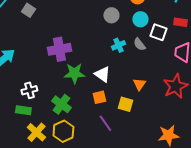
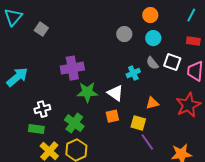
white square: (158, 32) -> (172, 62), moved
cyan cross: (118, 45) -> (133, 73), moved
orange triangle: (139, 84) -> (152, 103), turned 40
purple line: (105, 123) -> (147, 142), moved

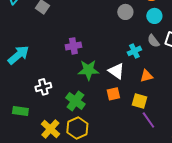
purple cross: (72, 68) -> (73, 46), size x0.7
orange triangle: (152, 103) -> (146, 76), moved
green rectangle: (36, 129) -> (20, 111), moved

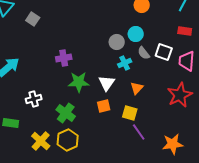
gray circle: (125, 12) -> (117, 42), moved
cyan circle: (154, 16) -> (136, 34), moved
white triangle: (116, 71) -> (107, 83), turned 30
orange triangle: (146, 76) -> (137, 88), turned -32

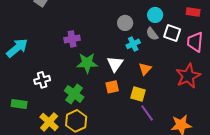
cyan circle: (136, 34) -> (155, 15), moved

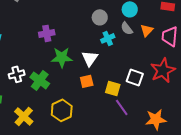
white square: (172, 33) -> (135, 77), moved
orange triangle: (145, 69) -> (147, 30), moved
green cross: (74, 94) -> (40, 80), moved
yellow hexagon: (76, 121) -> (62, 110), moved

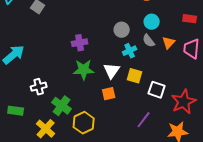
purple cross: (47, 33) -> (80, 43), moved
red star: (163, 70) -> (184, 102), moved
green cross: (40, 80) -> (62, 106), moved
yellow square: (113, 88) -> (135, 76), moved
purple line: (122, 107) -> (144, 120), turned 72

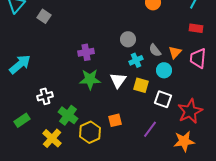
cyan circle: (152, 22) -> (164, 70), moved
orange square: (109, 94) -> (115, 120), moved
green rectangle: (16, 111) -> (22, 120), turned -42

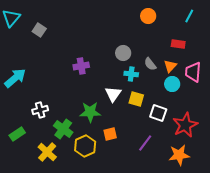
red rectangle: (196, 28) -> (178, 44), moved
cyan cross: (136, 60) -> (131, 74), turned 32
cyan circle: (164, 70) -> (172, 84), moved
green star: (90, 79) -> (90, 112), moved

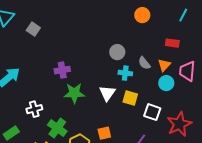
purple cross: (81, 66) -> (62, 70), moved
green star: (90, 112) -> (74, 93), moved

